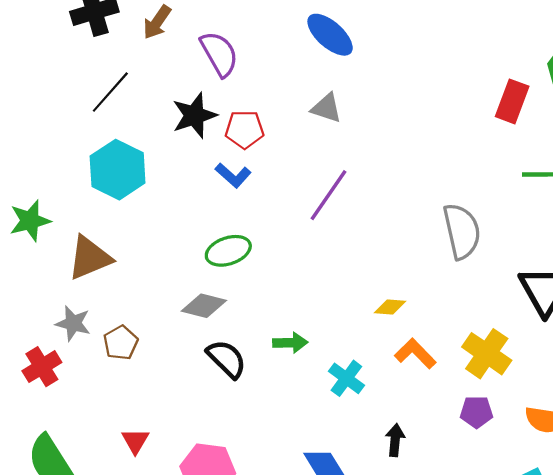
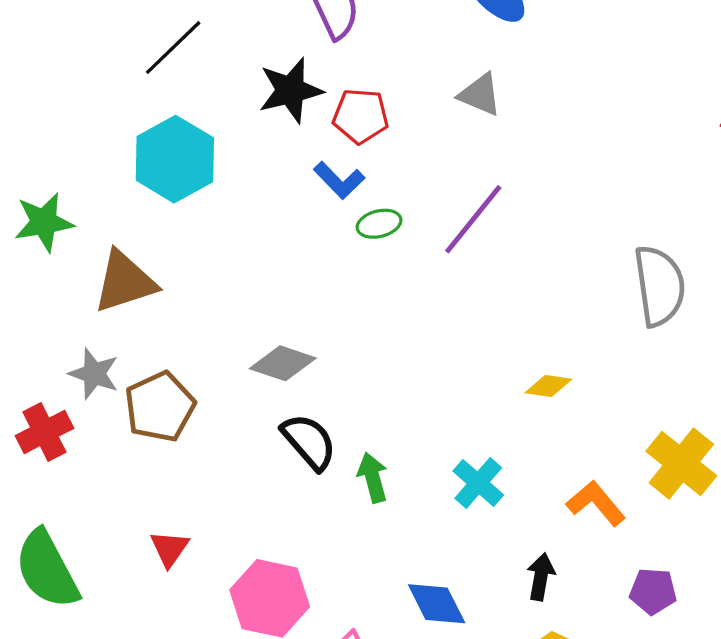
green ellipse: (228, 251) -> (379, 224), moved, size x0.7
brown pentagon: (121, 343) -> (160, 407), size x1.4
green arrow: (290, 343) -> (373, 478), moved, turned -108
orange L-shape: (415, 354) -> (596, 503), moved
purple pentagon: (477, 412) -> (653, 591), moved

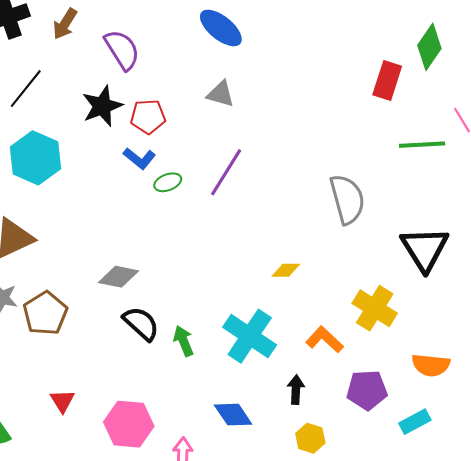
cyan cross: (478, 483) -> (250, 336), size x1.6
purple pentagon: (653, 591) -> (367, 390), size x1.4

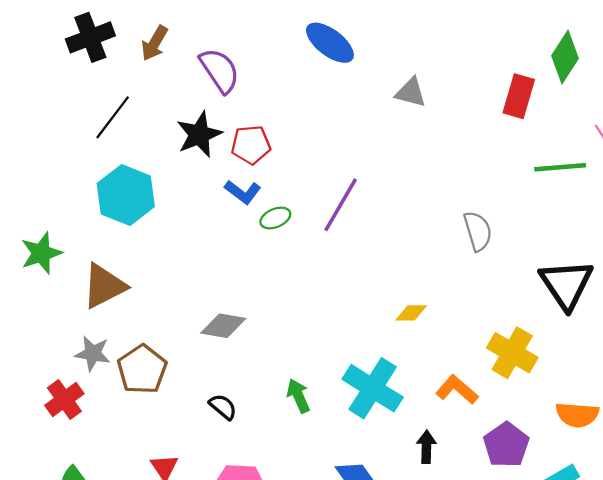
gray triangle: (221, 94) -> (411, 92), moved
gray semicircle: (347, 199) -> (478, 231), size x0.7
black semicircle: (141, 323) -> (223, 407), moved, size x0.7
purple pentagon: (367, 390) -> (506, 445), turned -30

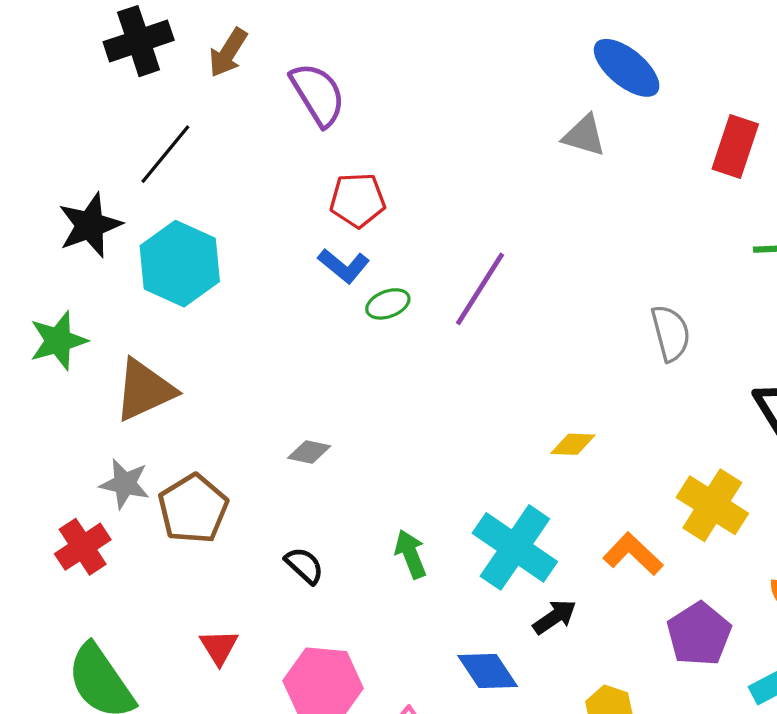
blue ellipse: (330, 43) -> (627, 68), moved
black star: (199, 134) -> (90, 225), moved
gray diamond: (223, 326) -> (309, 452), size x0.7
black arrow: (426, 447) -> (555, 617), moved, turned 52

